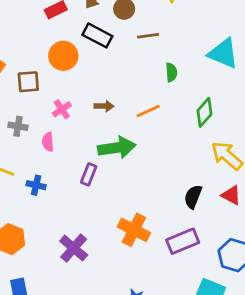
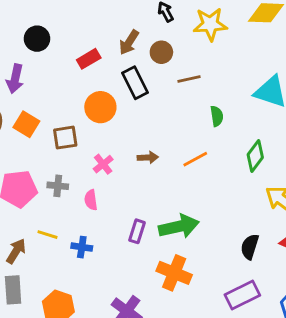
black rectangle: (97, 35) -> (135, 83), turned 40
green arrow: (117, 148) -> (179, 226), moved
orange cross: (134, 230) -> (174, 273), moved

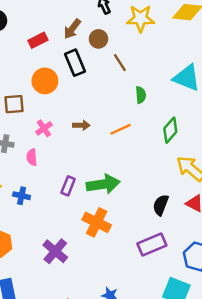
brown line: (189, 79) -> (120, 63), turned 66

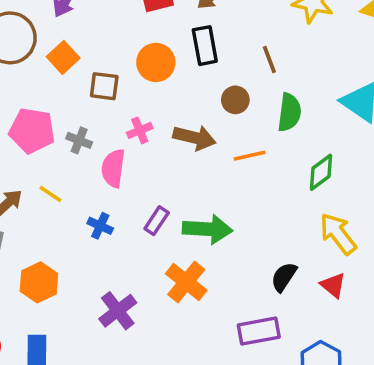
brown circle: (98, 39) -> (235, 100), moved
green semicircle: (141, 95) -> (289, 112), size x1.5
brown arrow: (81, 125) -> (194, 138), size x1.6
pink semicircle: (32, 157) -> (113, 168), size x1.5
blue cross: (22, 196) -> (100, 226), moved

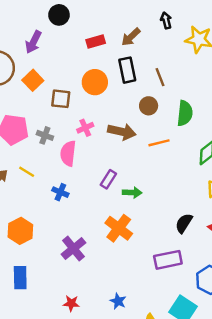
brown line: (269, 59) -> (160, 77), moved
purple rectangle: (157, 221) -> (108, 179), moved
green arrow: (208, 229) -> (132, 193), size x0.6

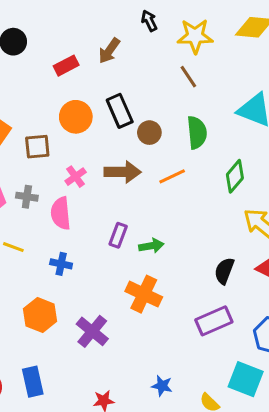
black rectangle: (127, 70) -> (120, 111), moved
brown line: (160, 77) -> (188, 77), moved
orange hexagon: (20, 231) -> (40, 315), moved

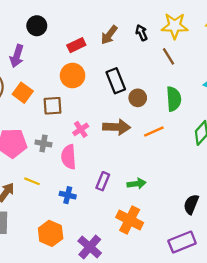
black arrow: (149, 21) -> (142, 33), moved
orange circle: (76, 117) -> (73, 76), moved
purple rectangle: (118, 235) -> (103, 181), moved

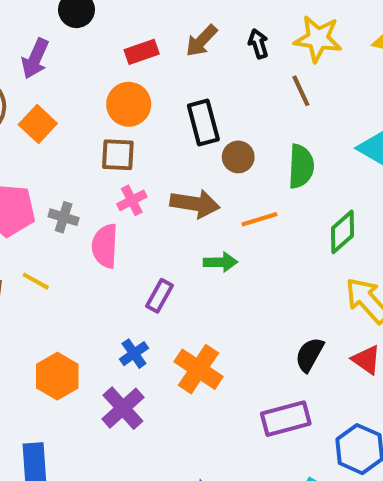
brown square: (53, 106) -> (118, 155), moved
green arrow: (136, 184) -> (220, 262), moved
blue cross: (68, 195) -> (134, 354), moved, turned 35

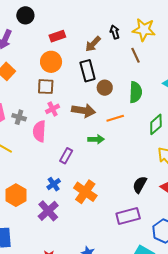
brown arrow: (201, 41) -> (93, 44), moved

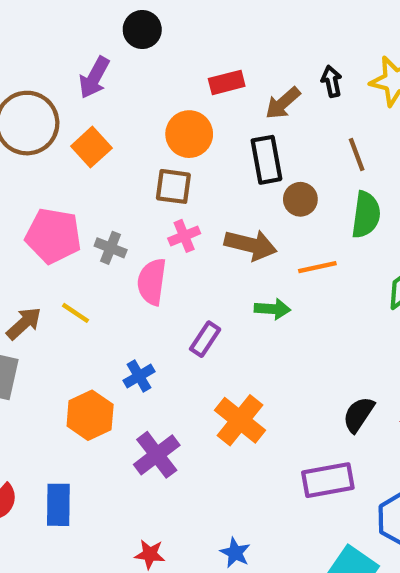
red rectangle: (57, 36) -> (227, 82), moved
brown line: (135, 55) -> (357, 155), moved
blue cross: (54, 184) -> (139, 376), moved

